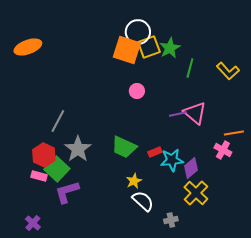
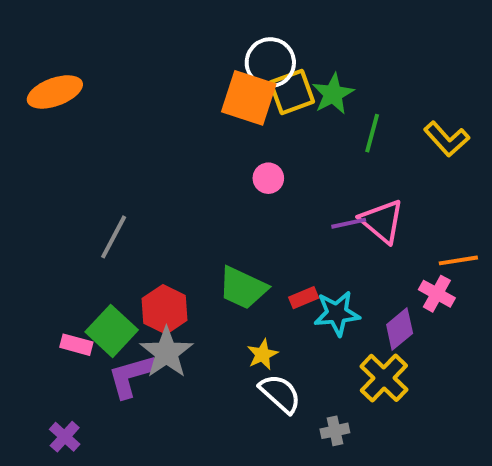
gray star: (78, 149) -> (166, 352), moved
red hexagon: (44, 155) -> (165, 309), moved
purple diamond: (191, 168) -> (400, 329), moved

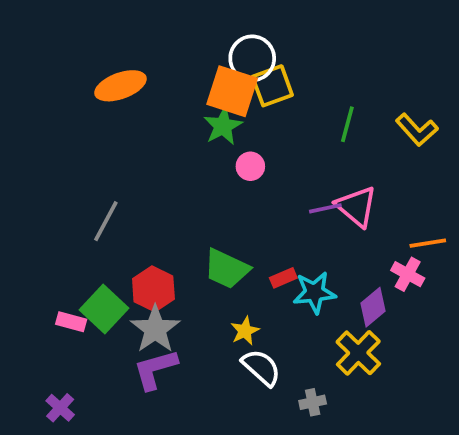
orange ellipse: (55, 92) -> (120, 86), moved
green star: (333, 94) -> (223, 126), moved
purple L-shape: (131, 376) -> (155, 369), moved

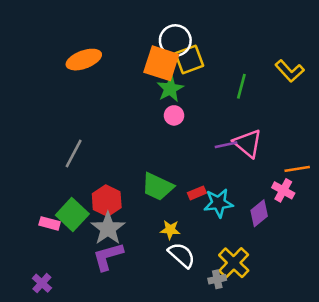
green star: (223, 126) -> (170, 89), moved
yellow L-shape: (417, 130) -> (290, 71), moved
yellow star: (245, 331) -> (170, 230), turned 30
yellow cross: (358, 353) -> (234, 263), moved

